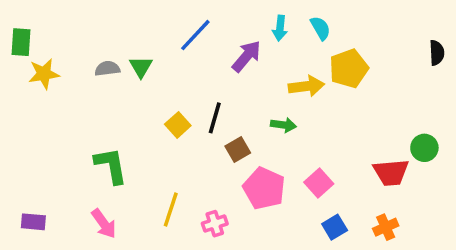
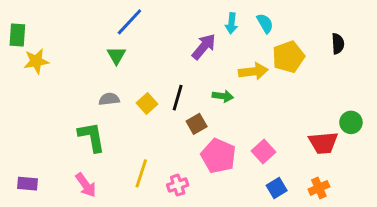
blue line: (195, 35) -> (129, 22), moved
black semicircle: (437, 53) -> (338, 44), moved
gray semicircle: (107, 69) -> (109, 99), moved
green arrow: (283, 125) -> (223, 96), moved

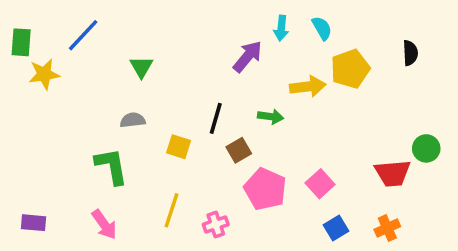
blue line: (129, 22) -> (83, 35), moved
yellow square: (147, 103) -> (179, 147), moved, turned -30

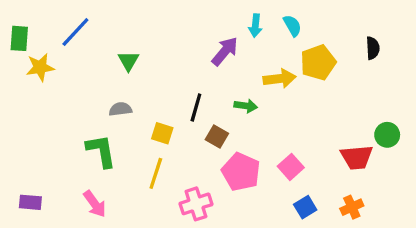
brown square: (239, 150) -> (217, 136), turned -30
yellow line: (172, 210) -> (156, 173), moved
pink cross: (216, 224) -> (196, 204), size x1.4

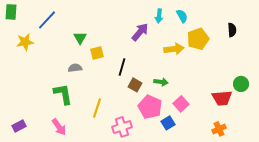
green rectangle: (19, 38) -> (11, 12), moved
green arrow: (246, 106) -> (161, 82), moved
yellow square: (162, 133) -> (97, 53), moved, turned -32
purple rectangle: (30, 202) -> (19, 126), turned -32
blue square: (305, 207) -> (168, 123), moved

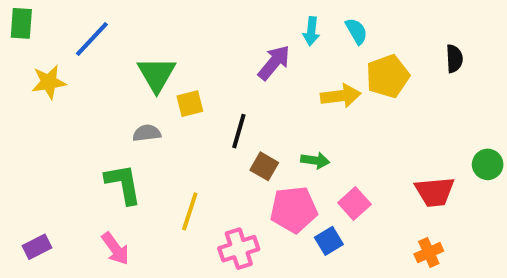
green triangle: (80, 38) -> (157, 74), size x1.5
green circle: (241, 84) -> (488, 164), moved
pink pentagon: (150, 107) -> (294, 209), turned -30

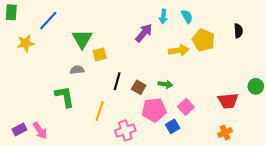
yellow pentagon: (388, 76) -> (203, 40), turned -30
black line: (239, 131) -> (117, 81), moved
pink arrow: (115, 249) -> (40, 131), moved

